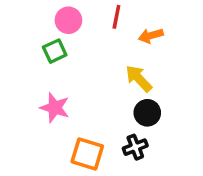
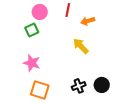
black circle: (147, 113) -> (102, 85), moved
orange square: (87, 154) -> (40, 90), moved

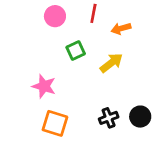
green square: (32, 30) -> (76, 51), moved
yellow arrow: (81, 46) -> (111, 63), turned 96

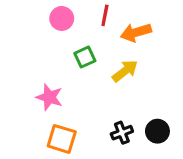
orange arrow: (121, 29) -> (136, 32), size x1.4

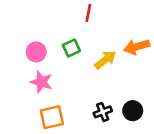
pink circle: (62, 18) -> (36, 52), moved
orange arrow: (136, 32) -> (137, 47), moved
orange square: (62, 139) -> (52, 117), turned -30

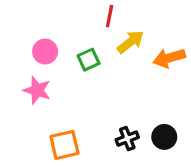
pink circle: (36, 52) -> (45, 52), moved
yellow arrow: (105, 60) -> (130, 42), moved
pink star: (41, 82) -> (37, 90), moved

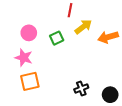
black circle: (164, 137) -> (110, 95), moved
orange square: (64, 145) -> (30, 81), moved

